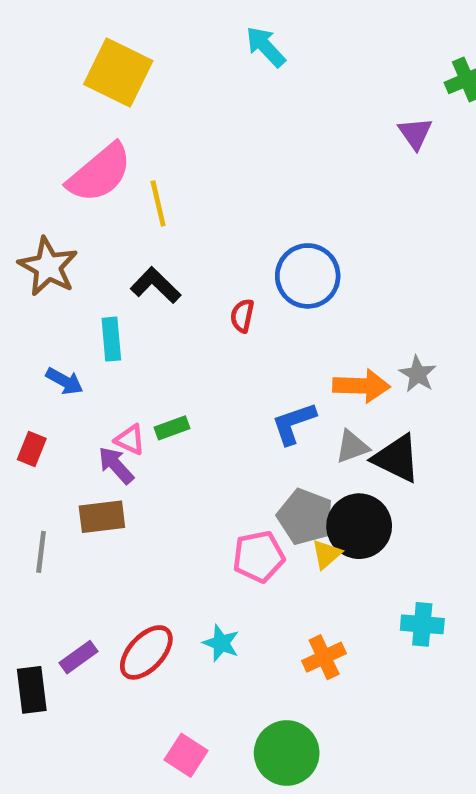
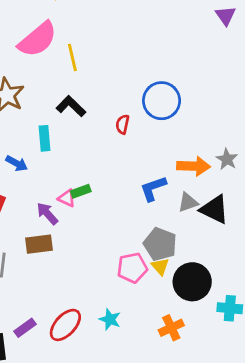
pink triangle: (130, 440) -> (67, 198), moved
black circle: (359, 526) -> (192, 282), moved
yellow triangle: (326, 554) -> (160, 266), moved, turned -30

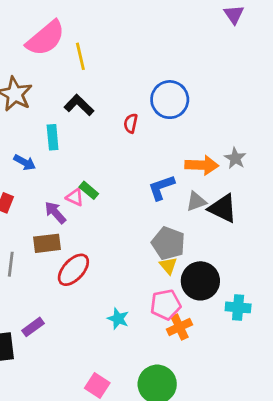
green rectangle: (81, 191) -> (89, 190), turned 60
pink pentagon: (132, 268) -> (166, 305), moved
red ellipse: (65, 325) -> (73, 270), moved

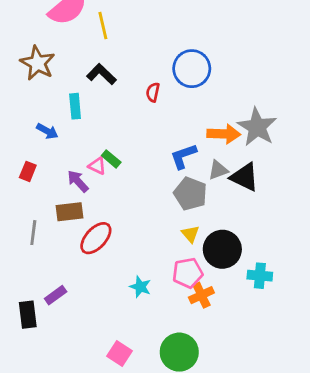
gray star: (235, 158) -> (257, 127), size x1.8
gray pentagon: (168, 243) -> (190, 194), moved

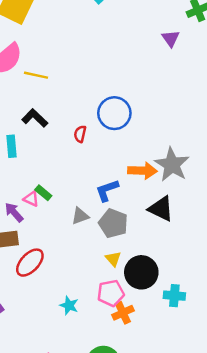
yellow line: (103, 26) -> (36, 75), turned -65
gray triangle: (218, 170) -> (80, 216), moved

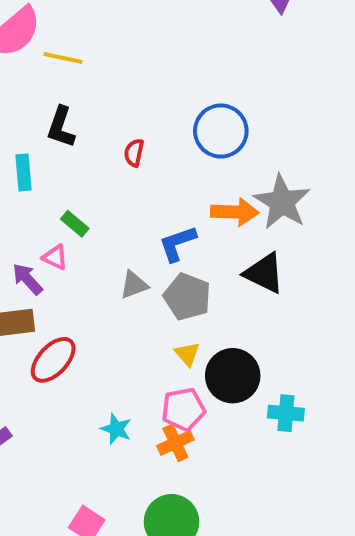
blue circle: (114, 113) -> (221, 131), moved
black L-shape: (35, 118) -> (61, 127), turned -115
green rectangle: (43, 193) -> (75, 224), moved
orange cross: (123, 313) -> (175, 443), moved

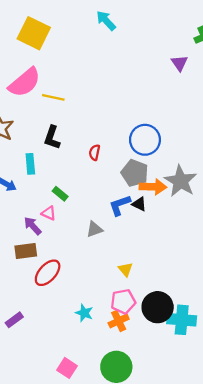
black triangle: (264, 273) -> (139, 204), moved, size x0.6
gray pentagon: (187, 297) -> (135, 173), moved
black circle: (233, 376) -> (158, 307), moved
cyan cross: (286, 413) -> (182, 320), moved, size x1.4

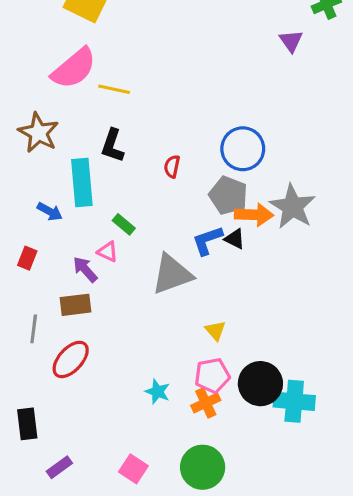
cyan rectangle: (30, 164) -> (82, 183), size x1.6
gray triangle: (95, 229) -> (172, 274), size x1.8
red ellipse: (48, 273) -> (71, 359), moved
purple rectangle: (14, 320) -> (59, 467), moved

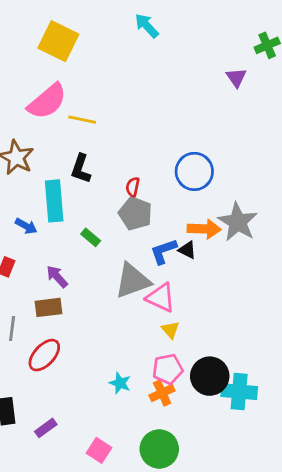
gray pentagon: (228, 195) -> (135, 214), moved
pink triangle: (108, 252) -> (161, 298), moved, size x1.6
purple rectangle: (59, 467) -> (46, 428), moved

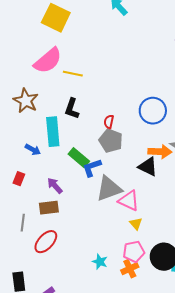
green rectangle: (91, 237) -> (79, 158), size x1.5
black triangle: (187, 250) -> (148, 167), size x1.5
blue L-shape: (163, 251) -> (92, 168), moved

